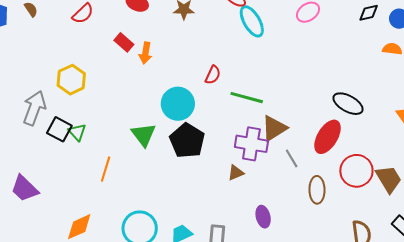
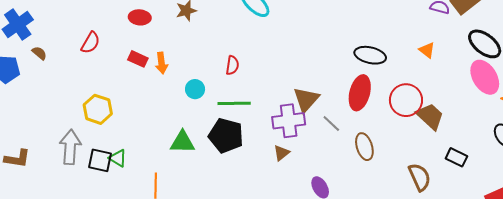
green line: (247, 98) -> (234, 103), moved
cyan circle: (178, 104) -> (195, 89), moved, size x0.6
green triangle: (144, 135) -> (182, 142), turned -36
red circle: (356, 171) -> (406, 100), moved

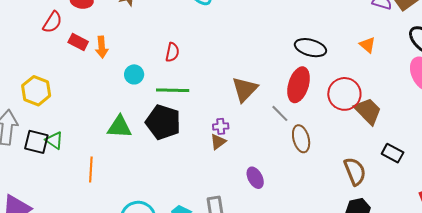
red semicircle: (90, 43) -> (52, 22), moved
purple cross: (289, 121) -> (221, 126), moved, size x0.5
gray line: (331, 124) -> (280, 113), moved

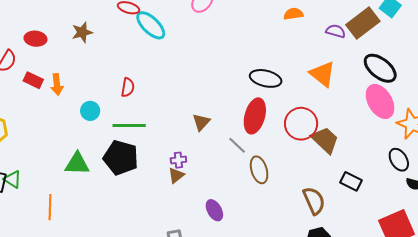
orange triangle: (367, 45) -> (322, 74), size x1.6
brown triangle: (245, 89) -> (201, 122), size x0.7

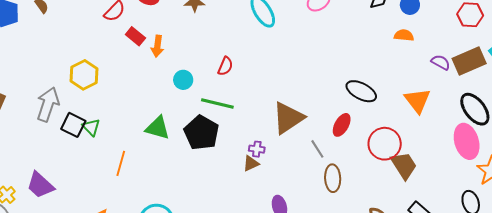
red ellipse: (255, 116) -> (342, 125), size x0.7
brown triangle: (201, 122) -> (288, 118), size x1.8

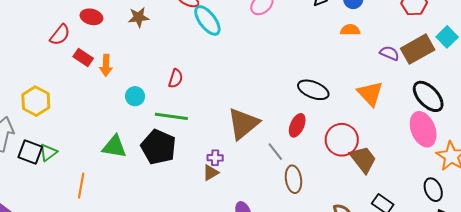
green triangle: (91, 127) -> (48, 153), turned 42

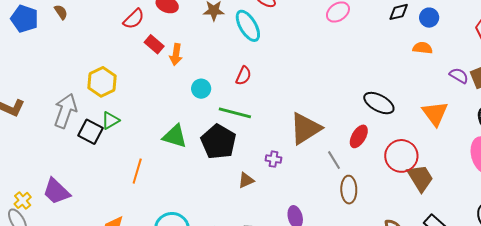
cyan ellipse: (207, 20) -> (248, 26), moved
green triangle: (48, 153) -> (110, 121), moved
brown triangle: (211, 173) -> (246, 180), moved

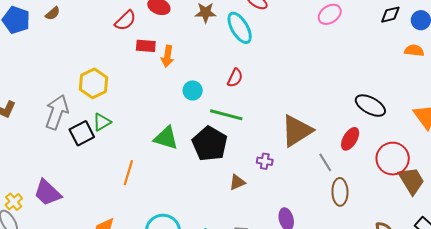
brown semicircle: (61, 12) -> (53, 13), turned 84
red rectangle: (154, 44) -> (146, 46), turned -36
black square: (91, 132) -> (82, 133), turned 35

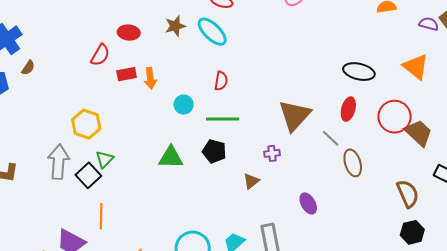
black pentagon: (210, 144) -> (214, 151), size x0.7
orange line: (128, 173) -> (101, 216), moved

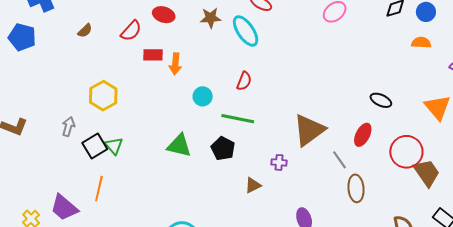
brown semicircle: (28, 68) -> (85, 31), moved
black ellipse: (359, 72) -> (381, 100), size x0.7
green triangle: (105, 159) -> (114, 146), moved, turned -36
gray arrow: (58, 162) -> (68, 127), size x0.6

